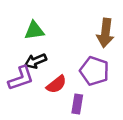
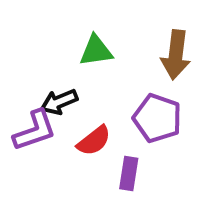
green triangle: (34, 30) -> (96, 51), moved

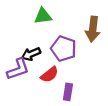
green triangle: (96, 51) -> (43, 16), moved
purple pentagon: (157, 118) -> (64, 49), moved

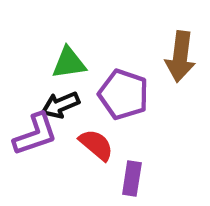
green triangle: (43, 16) -> (69, 63), moved
red semicircle: (49, 75) -> (96, 145), turned -102

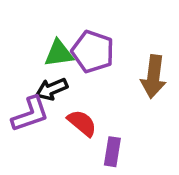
brown arrow: (180, 57) -> (153, 77), moved
purple pentagon: (124, 94) -> (93, 52), moved

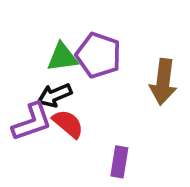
red semicircle: (82, 123) -> (68, 124), moved

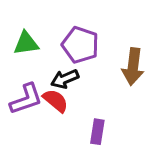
green triangle: (62, 57) -> (26, 43), moved
black arrow: (55, 95) -> (65, 79), moved

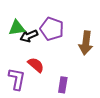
black arrow: (65, 79) -> (29, 36), moved
purple L-shape: (26, 99) -> (17, 79), moved, turned -60

